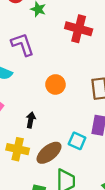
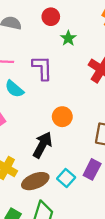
black arrow: (31, 120) -> (42, 145), moved, size x1.6

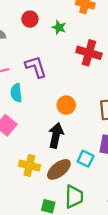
green star: (68, 38) -> (59, 27), moved
cyan semicircle: (14, 89) -> (16, 93), turned 60

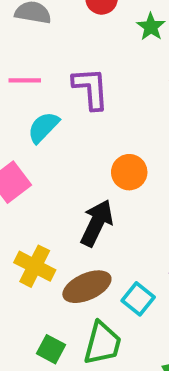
cyan semicircle: (16, 93) -> (43, 127), turned 36
cyan square: (86, 159) -> (138, 299), moved

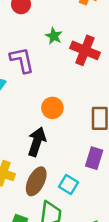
green star: (151, 27) -> (54, 36), moved
brown ellipse: (87, 287) -> (36, 181), turned -32

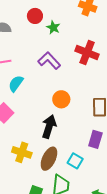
green star: (54, 36) -> (53, 27), moved
purple L-shape: (22, 60) -> (49, 61), moved, turned -30

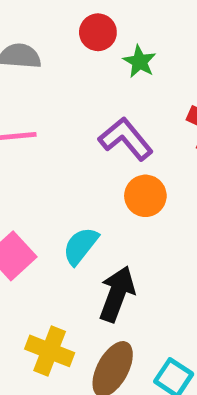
cyan semicircle: (16, 84) -> (81, 246), moved
orange circle: (61, 99) -> (145, 196), moved

